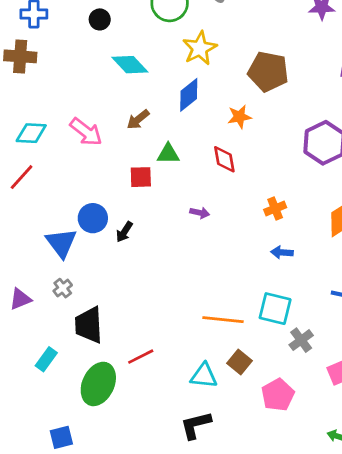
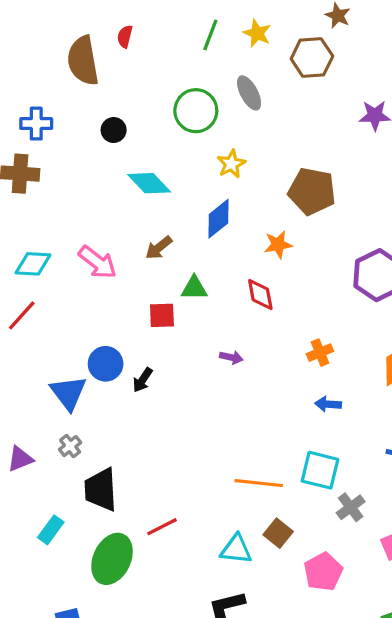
yellow star: (200, 48) -> (231, 164), size x0.7

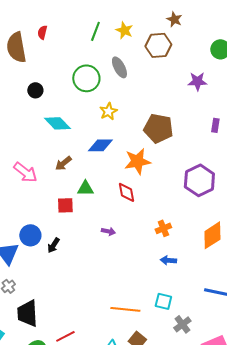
blue diamond: (218, 219) -> (100, 145), turned 40
orange star: (278, 244) -> (137, 161), size x1.5
cyan square: (320, 470) -> (163, 301), size x0.7

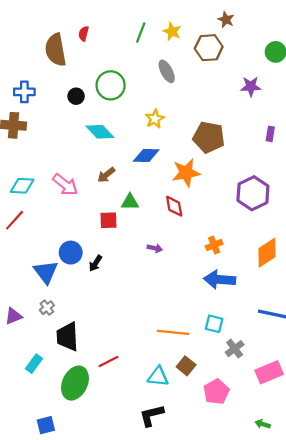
green circle: (86, 78) -> (111, 85), moved
blue arrow: (168, 260) -> (220, 280), size x1.8

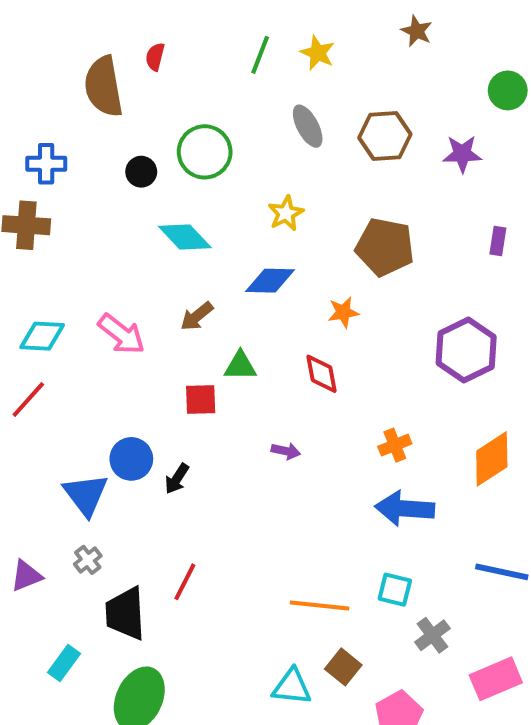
brown hexagon: (209, 48) -> (385, 136), moved
orange star: (186, 173) -> (343, 312), size x0.6
red line: (108, 362) -> (185, 582), moved, turned -36

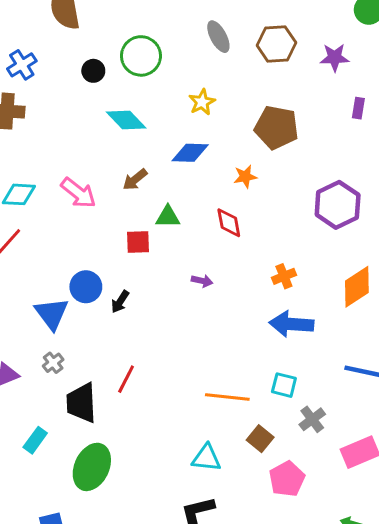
blue cross: (46, 164) -> (22, 65), turned -32
purple rectangle: (498, 241) -> (358, 108), moved
brown square: (343, 667) -> (260, 439), moved

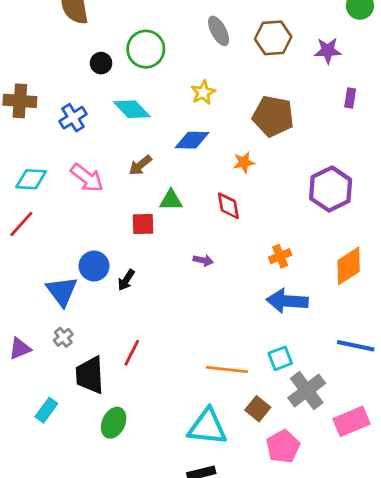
blue cross: (22, 65) -> (73, 118), moved
cyan square: (284, 385) -> (280, 358), turned -35
gray cross: (312, 419) -> (307, 391), size x1.5
cyan triangle: (206, 458) -> (207, 427), size x1.4
green ellipse: (92, 467) -> (114, 423), moved, size x0.7

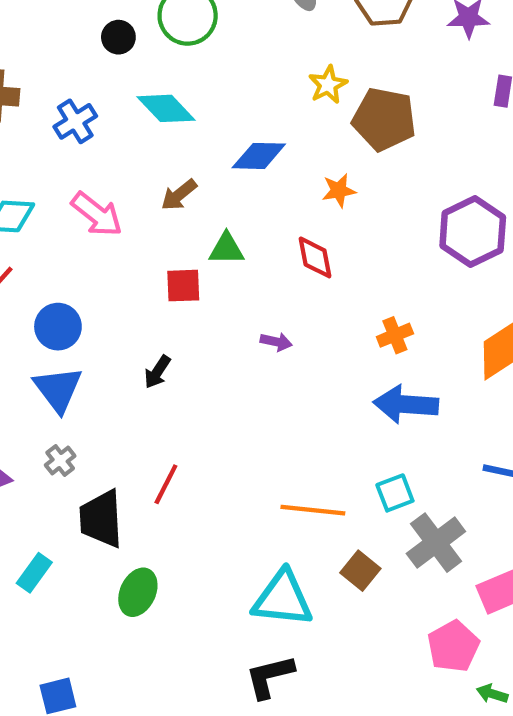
yellow star: (203, 92) -> (328, 85), moved
blue circle: (94, 266) -> (58, 327), moved
pink pentagon: (283, 446) -> (453, 646), moved

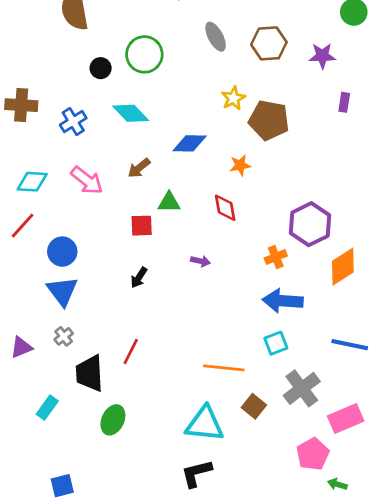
purple hexagon: (473, 232) -> (310, 224), moved
black arrow: (157, 372) -> (139, 278), moved
cyan square: (395, 493) -> (276, 343), moved

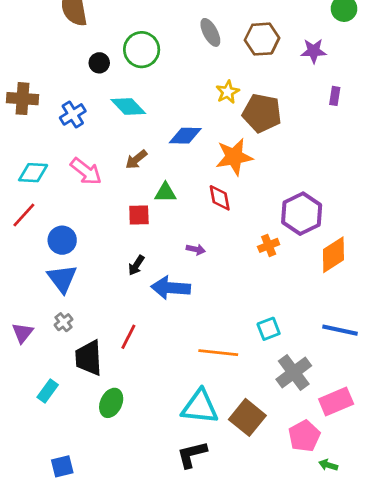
orange star: (240, 165) -> (234, 157), size x1.8
blue arrow: (283, 301) -> (171, 288), moved
purple triangle: (21, 347) -> (22, 333), turned -30
brown square: (254, 406) -> (247, 417), moved, size x1.5

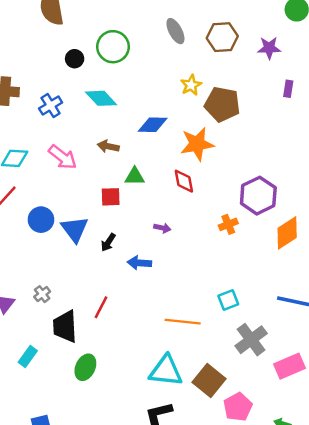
brown arrow: (136, 159) -> (108, 146), turned 50
blue triangle: (62, 279) -> (75, 229), moved
blue arrow: (171, 288) -> (139, 263), size x0.7
pink pentagon: (304, 436) -> (238, 407), moved

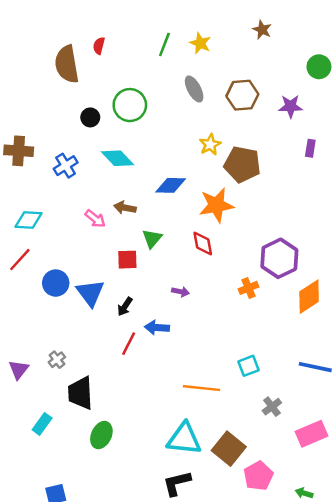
pink arrow: (63, 157) -> (95, 219), moved, size x0.7
green triangle: (135, 176) -> (152, 239), turned -50
red line: (101, 307) -> (129, 344), moved
gray cross: (251, 340) -> (272, 407), size x0.6

